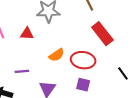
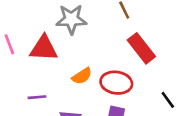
red triangle: (27, 34) -> (44, 48), size x1.6

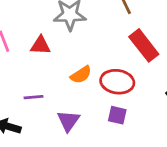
red triangle: (44, 48) -> (40, 45), size x0.7

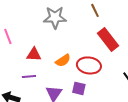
red triangle: (40, 45) -> (34, 54), moved
purple square: (117, 115) -> (79, 88), moved

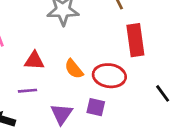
red rectangle: (108, 39) -> (135, 40), turned 30
orange semicircle: (63, 60) -> (74, 69), turned 84

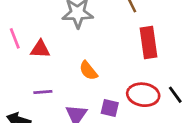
red triangle: (34, 61) -> (40, 49), moved
red ellipse: (109, 76) -> (143, 95), moved

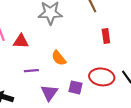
red rectangle: (149, 42) -> (106, 36), size x0.6
purple line: (43, 92) -> (31, 71), moved

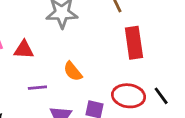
red rectangle: (106, 36) -> (134, 43), size x1.6

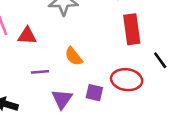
black line: (161, 96) -> (160, 60), moved

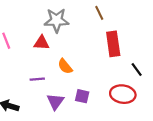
red triangle: (27, 36) -> (42, 43), moved
red ellipse: (127, 80) -> (123, 94), moved

